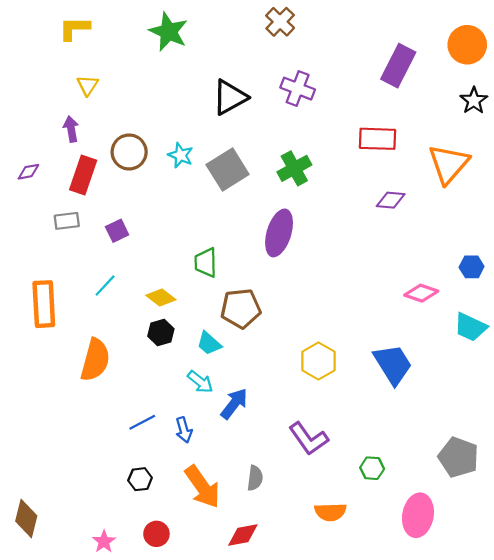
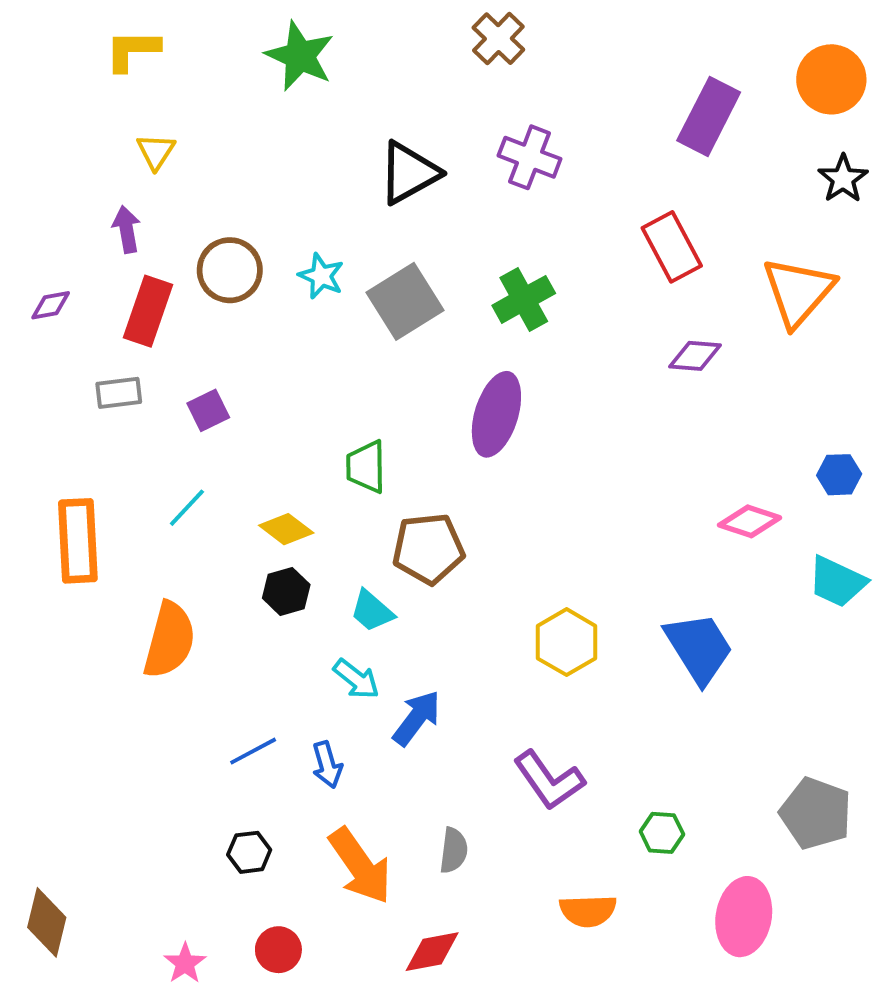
red rectangle: (377, 139) -> (672, 247), turned 60

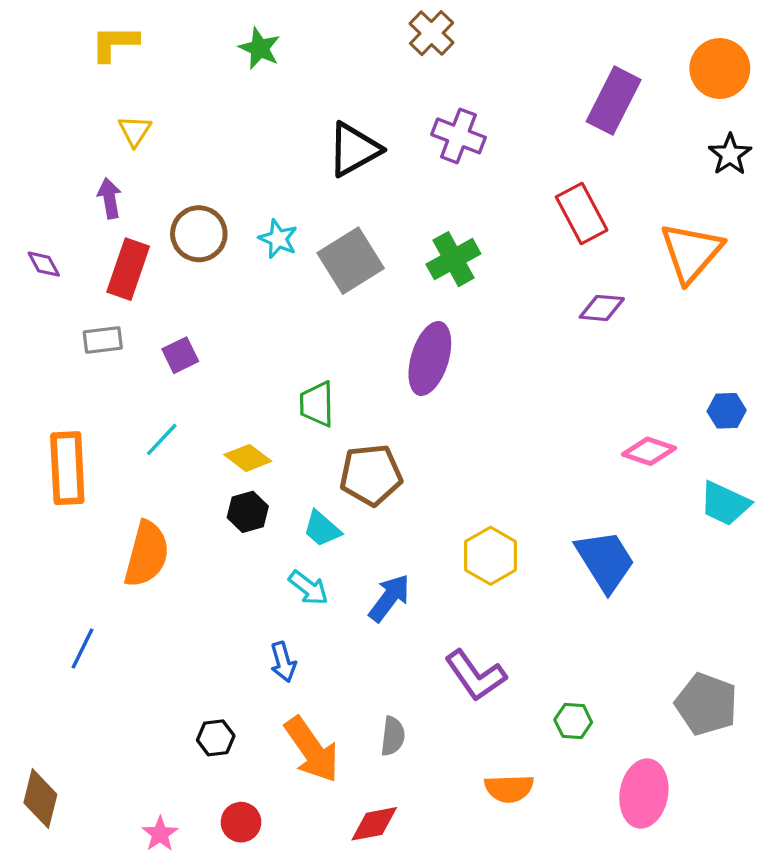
green star: (300, 56) -> (260, 48), size x0.7
purple diamond: (51, 305) -> (44, 264), turned 72
blue arrow: (417, 718) -> (389, 598), moved
blue line: (253, 751) -> (83, 648), moved, turned -36

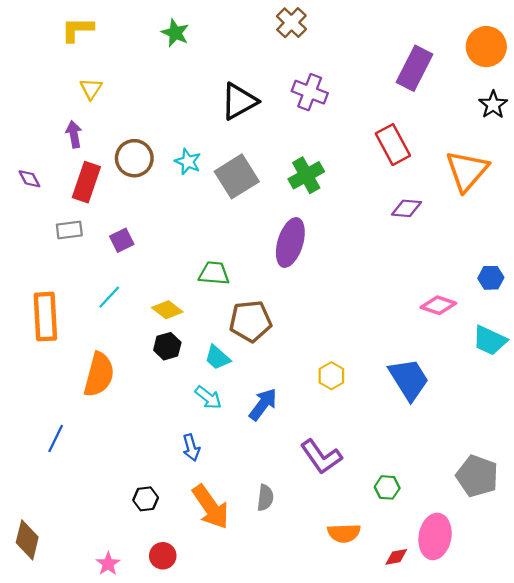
green trapezoid: (317, 404) -> (214, 273), turned 96
yellow hexagon: (491, 556) -> (331, 376), size x0.7
red diamond: (374, 824) -> (396, 557), moved, size x0.7

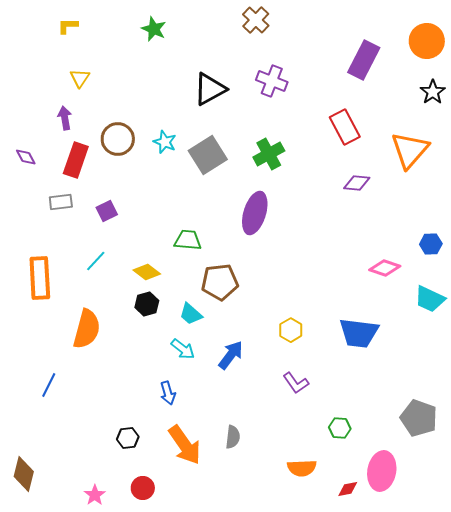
yellow L-shape: (77, 29) -> (68, 26), size x0.7
blue trapezoid: (409, 379) -> (359, 333), turned 129
purple L-shape: (321, 457) -> (296, 383), moved, size x0.7

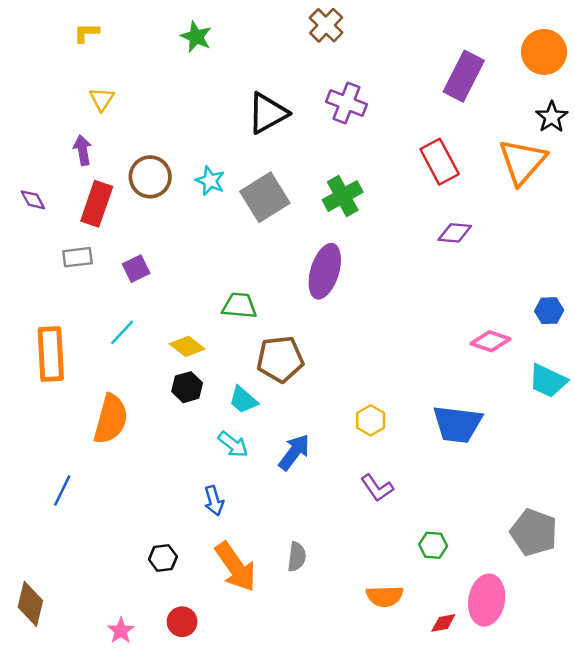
orange triangle: (410, 150) -> (522, 162), moved

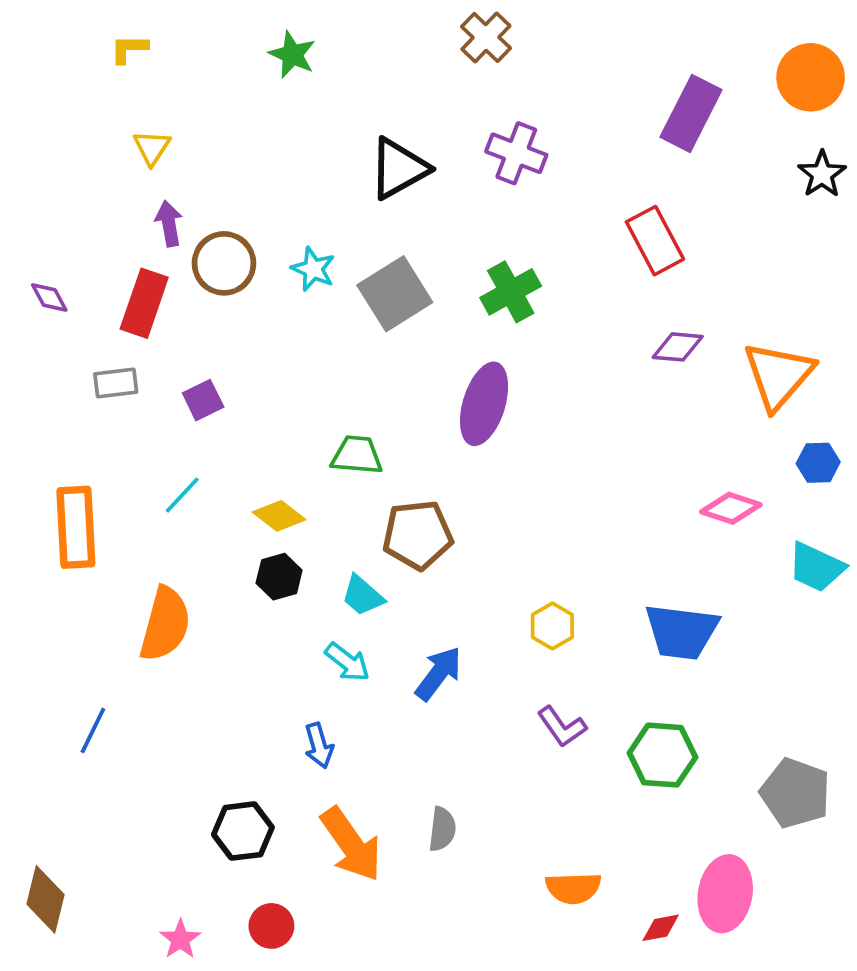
purple arrow: (83, 150) -> (169, 224), moved
orange triangle: (522, 162) -> (778, 375), moved
green hexagon: (433, 545) -> (663, 755), moved, size x1.6
black hexagon: (163, 558) -> (243, 831), size x1.4

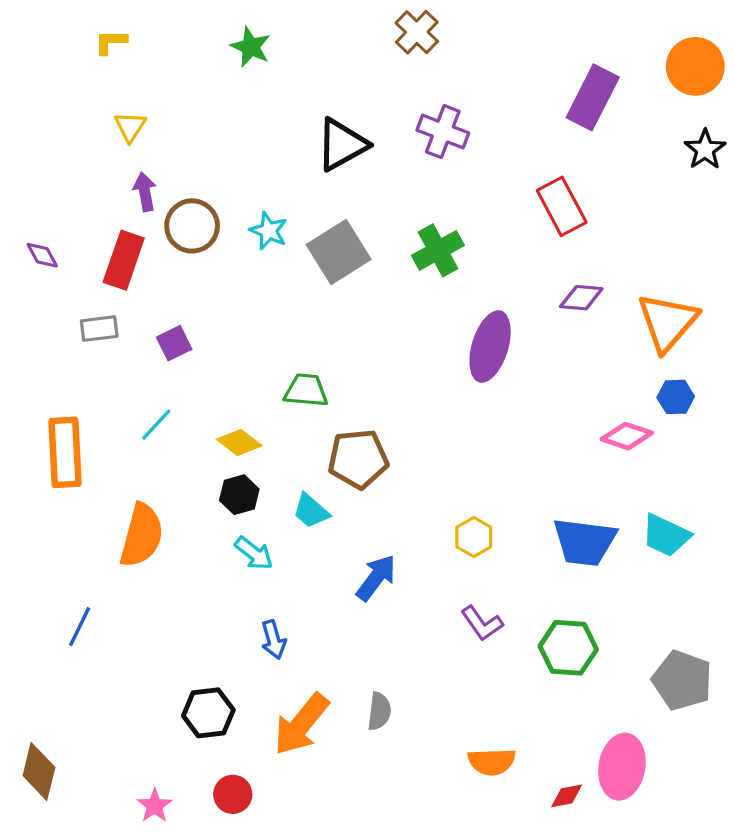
purple ellipse: (484, 404) -> (490, 346), moved
blue hexagon: (818, 463) -> (676, 397), moved
cyan trapezoid: (816, 567) -> (666, 535), moved
cyan arrow: (347, 662) -> (254, 553), moved
orange arrow: (351, 844) -> (301, 724), turned 74

